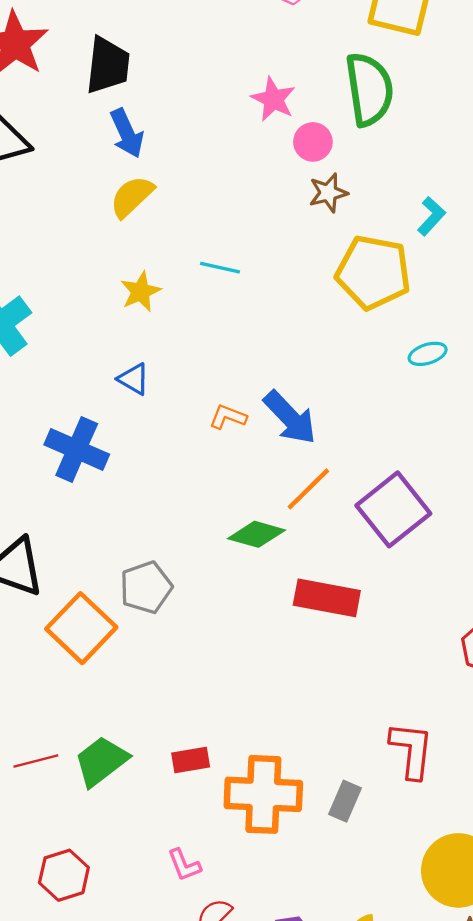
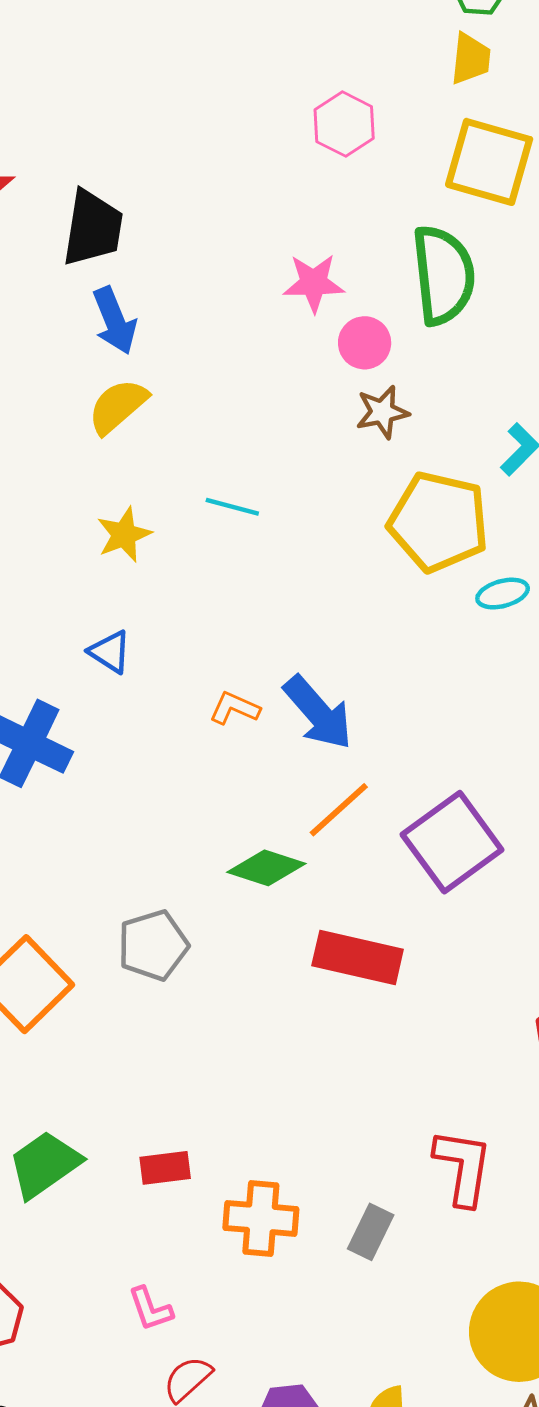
pink star: (273, 99) -> (314, 283), turned -30
cyan ellipse: (428, 354) -> (503, 594), moved
gray pentagon: (146, 587) -> (153, 945), moved
orange cross: (263, 794) -> (261, 1218), size x0.7

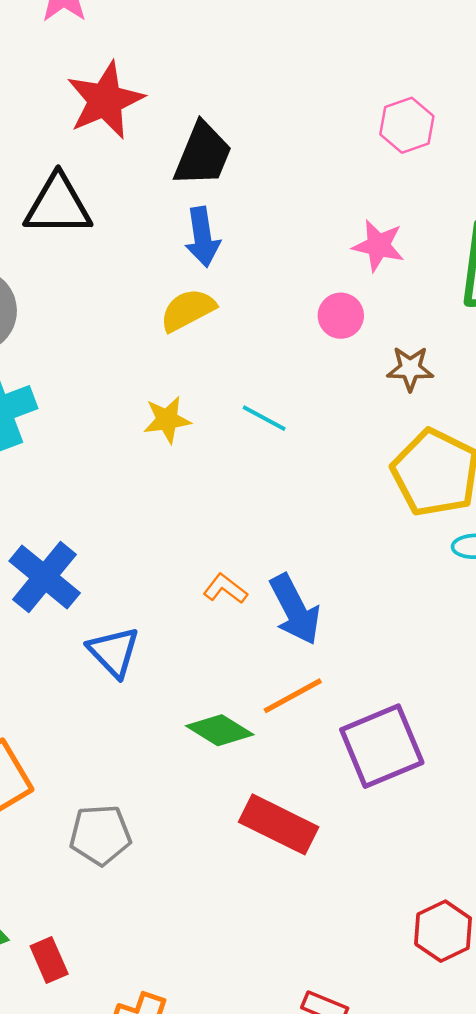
pink hexagon: (344, 124) -> (407, 125), moved
pink circle: (365, 343) -> (341, 316), moved
blue triangle: (110, 652) -> (114, 652), moved, size x1.4
gray pentagon: (153, 945) -> (100, 835), moved
red rectangle: (165, 1168) -> (49, 960), moved, turned 60

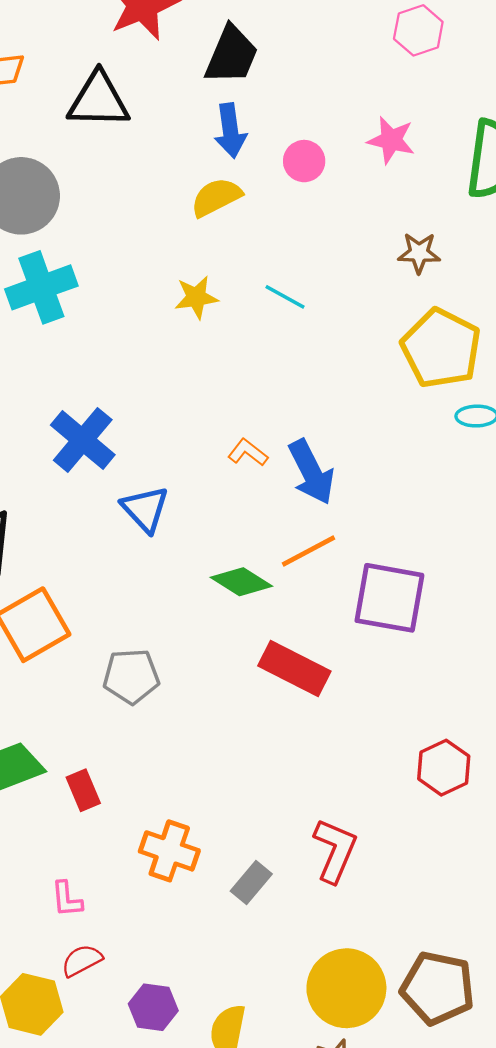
pink circle: (341, 316) -> (304, 161), moved
purple square: (382, 746) -> (389, 598), turned 32

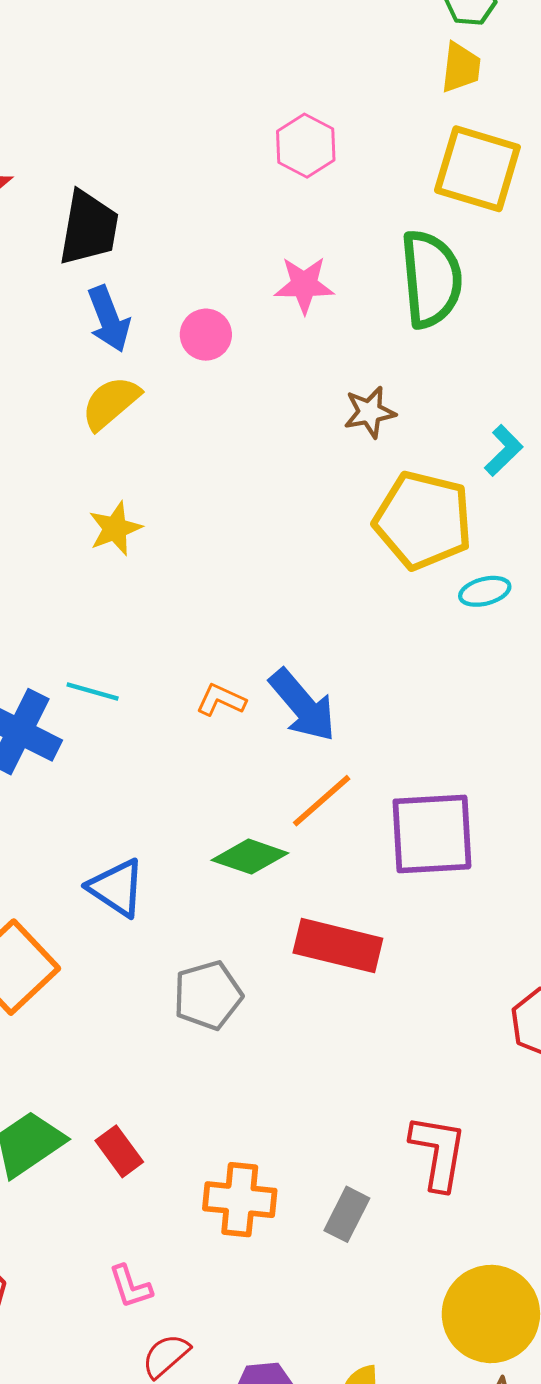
cyan line: (285, 297) -> (93, 691), moved
blue triangle: (145, 509) -> (117, 888), moved
gray pentagon: (131, 676) -> (208, 995), moved

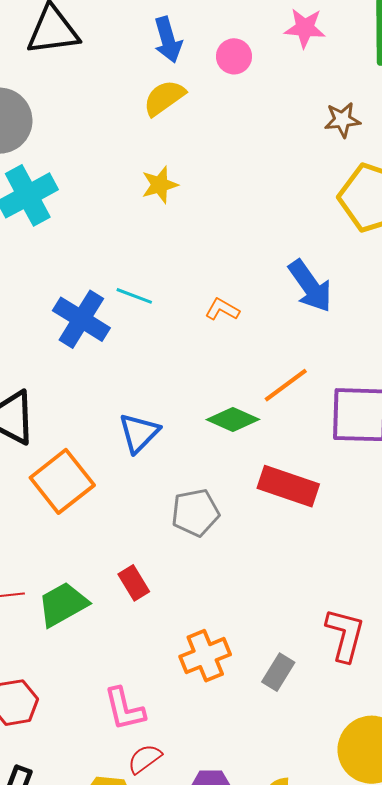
blue arrow: (303, 705) -> (310, 286), moved
blue triangle: (117, 888) -> (139, 433), turned 36
red rectangle: (119, 1151) -> (134, 583), moved
orange cross: (240, 1200) -> (205, 656), turned -33
pink L-shape: (130, 1287) -> (124, 709), size x1.4

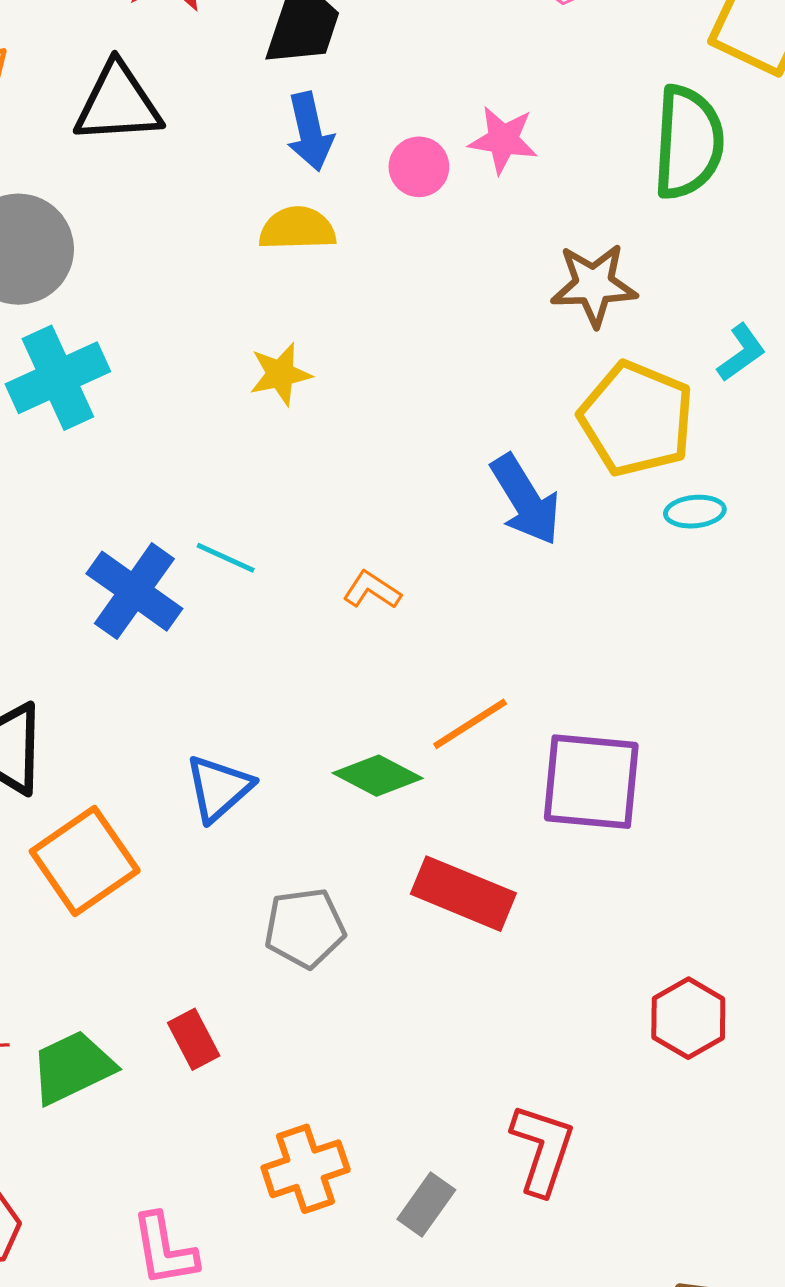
pink star: (305, 28) -> (503, 140), moved
yellow semicircle: (164, 98) -> (297, 229), turned 30
brown star: (342, 120) -> (594, 285), size x1.4
blue arrow: (310, 286) -> (525, 500), moved

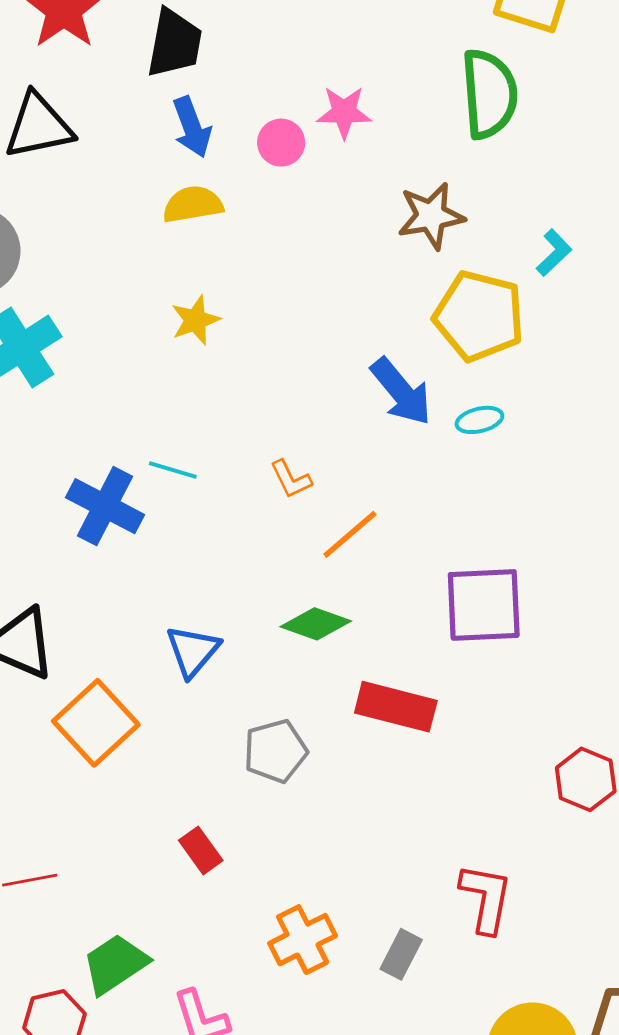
cyan ellipse: (695, 512) -> (479, 420), moved
orange L-shape: (372, 590) -> (291, 479), turned -141
orange line: (470, 724) -> (350, 534), moved
green trapezoid: (72, 1067) -> (115, 964), moved

